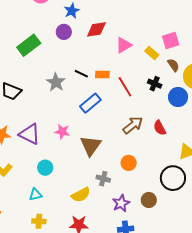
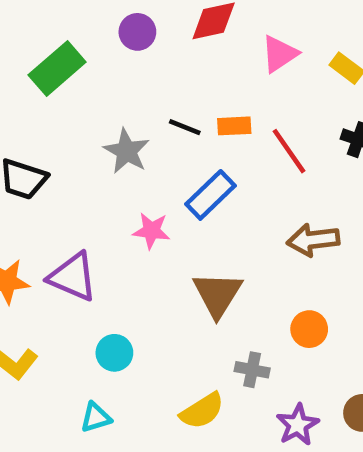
brown arrow: (133, 125) -> (313, 240), turned -145
pink star: (62, 132) -> (151, 231), moved

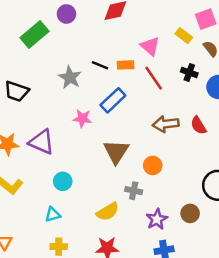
purple circle: (137, 32) -> (66, 14), moved
pink triangle: (279, 54) -> (150, 46), moved, turned -45
orange circle: (309, 329) -> (153, 165), moved

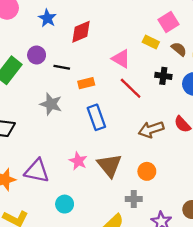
purple circle: (66, 14) -> (37, 55), moved
black line: (100, 65) -> (62, 67), moved
orange rectangle: (126, 65) -> (86, 83), moved
blue rectangle: (113, 100) -> (96, 117), turned -55
pink star: (82, 119) -> (78, 161), moved, turned 30

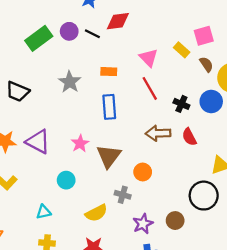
black line: (62, 67) -> (92, 34), moved
black cross: (163, 76) -> (181, 104), moved
cyan circle: (65, 204) -> (66, 180), moved

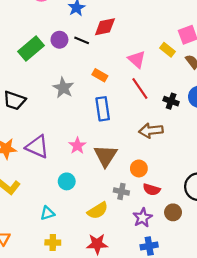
orange rectangle: (109, 72) -> (100, 75), turned 32
red semicircle: (189, 137) -> (152, 189), moved, turned -42

